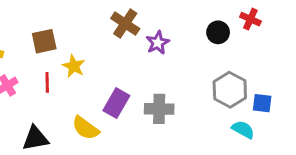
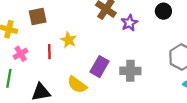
black circle: (218, 32) -> (163, 11), moved
brown square: (44, 41) -> (38, 16), moved

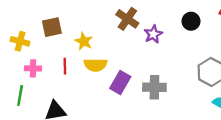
yellow star: (69, 40) -> (84, 41), moved
pink cross: (21, 54) -> (33, 68), turned 32
yellow semicircle: (77, 85) -> (96, 65), moved, turned -36

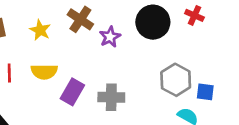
black circle: (191, 21) -> (153, 22), size x1.6
yellow star: (84, 41) -> (40, 30), moved

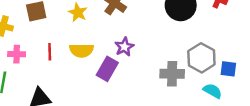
purple star: (110, 37) -> (124, 47), moved
gray cross: (111, 97) -> (172, 74), moved

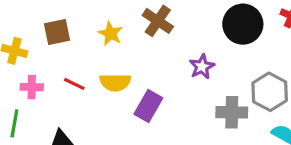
purple star: (124, 47) -> (202, 67), moved
red line: (50, 52) -> (74, 84), turned -63

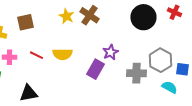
yellow star: (111, 34) -> (66, 16), moved
purple star: (202, 67) -> (110, 52), moved
purple rectangle: (148, 106) -> (95, 69), moved

